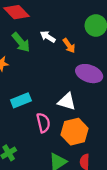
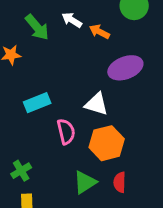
orange arrow: (69, 46) -> (99, 32), turned 152
purple ellipse: (89, 74) -> (125, 68), turned -40

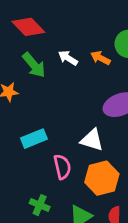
orange arrow: (99, 32) -> (100, 58), moved
green cross: (21, 171) -> (40, 205), moved, turned -36

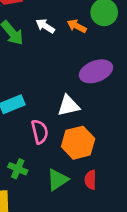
white triangle: (92, 140) -> (69, 106), turned -30

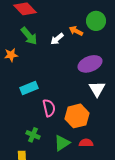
white arrow: (45, 26) -> (57, 39), moved, turned -72
white triangle: (69, 106) -> (97, 89), moved, turned -48
red semicircle: (90, 180) -> (86, 143), turned 88

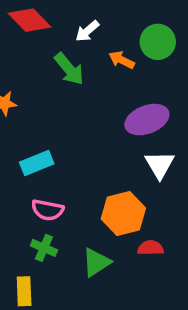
green arrow: (29, 36) -> (69, 69), moved
white arrow: (57, 39) -> (87, 31), moved
pink semicircle: (49, 108) -> (48, 210), moved, turned 114
red semicircle: (86, 143) -> (151, 248), moved

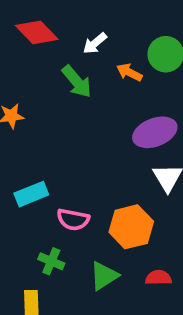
cyan rectangle: (37, 163) -> (31, 194), moved
pink semicircle: (48, 210) -> (73, 220), moved
red semicircle: (151, 248) -> (158, 278), moved

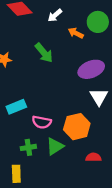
green arrow: (77, 81) -> (44, 53), moved
green cross: (51, 261) -> (28, 147), turned -32
green triangle: (104, 276) -> (55, 146), moved

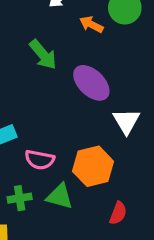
purple ellipse: (91, 69) -> (91, 83), moved, turned 65
green triangle: (55, 146) -> (60, 196), turned 48
red semicircle: (93, 157) -> (118, 213), turned 112

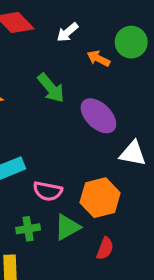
white triangle: (126, 121) -> (133, 153), turned -48
green triangle: (60, 196) -> (67, 227), turned -44
red semicircle: (118, 213) -> (105, 248), moved

